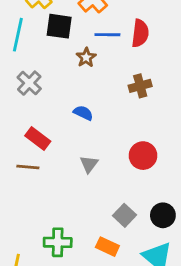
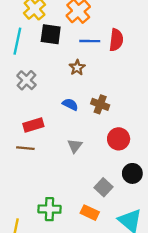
brown star: (86, 57) -> (77, 68), moved
brown cross: (140, 86) -> (100, 104), moved, turned 36
red rectangle: (38, 139) -> (33, 125), turned -54
black circle: (163, 215) -> (132, 173), moved

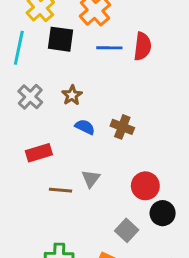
brown star: (77, 68) -> (72, 95), moved
red circle: (119, 139) -> (145, 186), moved
brown line: (25, 148) -> (60, 190), moved

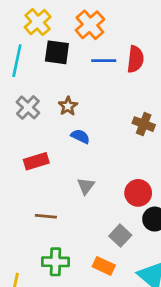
brown cross: (122, 127) -> (144, 124), moved
brown line: (60, 190) -> (46, 216), moved

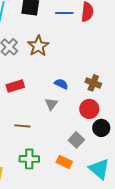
brown star: (68, 106) -> (38, 46), size x1.5
brown cross: (144, 124) -> (93, 83), moved
blue semicircle: (80, 136) -> (61, 84), moved

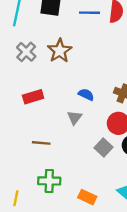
gray square: (76, 140) -> (103, 148), moved
orange rectangle: (64, 162) -> (87, 197), moved

